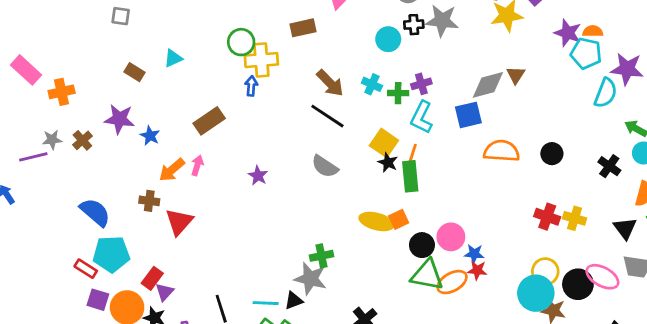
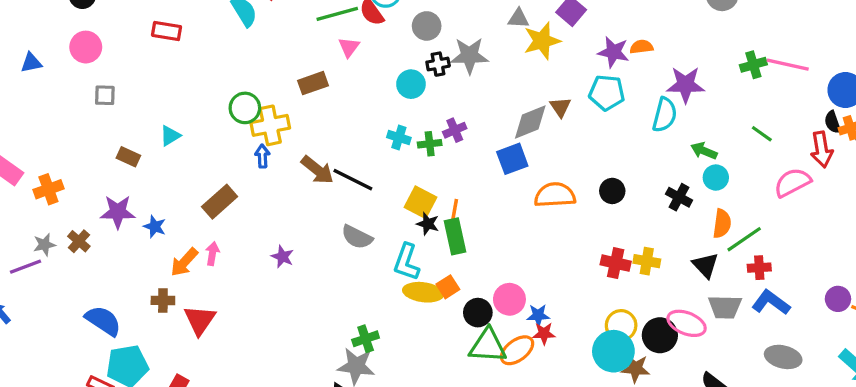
cyan pentagon: (586, 53) -> (607, 93), moved
brown arrow: (330, 83) -> (317, 170), moved
cyan L-shape: (422, 117) -> (406, 262), moved

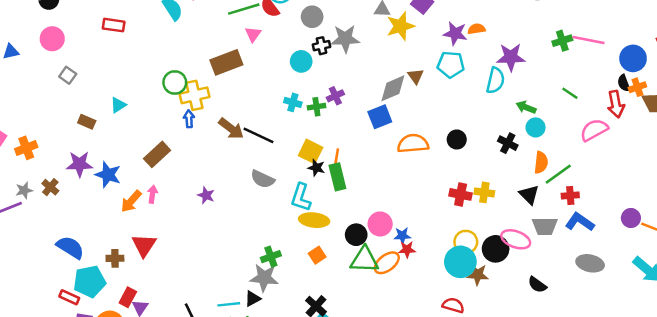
brown rectangle: (313, 83) -> (226, 62), size x1.4
gray square: (105, 95) -> (68, 75), turned 35
blue star: (155, 227) -> (108, 175), size x1.5
orange square: (448, 287) -> (317, 255), moved
brown cross: (163, 300) -> (115, 258), moved

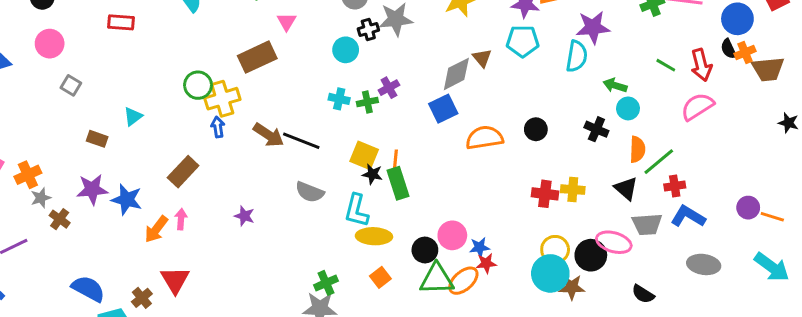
red arrow: (616, 104) -> (701, 65), moved
gray star: (24, 190) -> (41, 198), moved
brown cross: (115, 258) -> (142, 298), turned -35

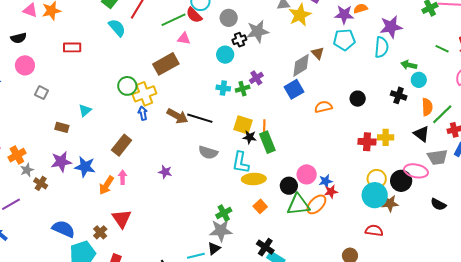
pink triangle: (287, 22) -> (184, 39), turned -48
orange semicircle: (485, 138) -> (323, 107), size x0.7

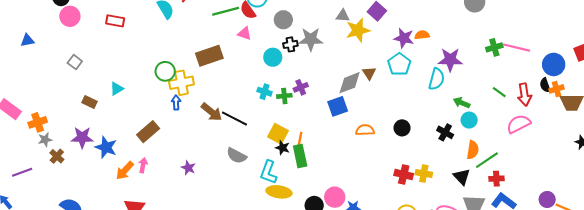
pink triangle: (184, 39) -> (244, 33), moved
cyan pentagon: (344, 40) -> (399, 64), turned 30
pink circle: (25, 65) -> (70, 16), moved

